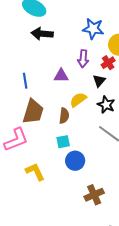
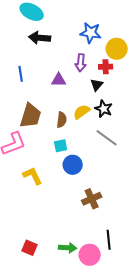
red cross: (108, 63) -> (106, 67), turned 32
blue line: (25, 81) -> (21, 74), moved
yellow semicircle: (78, 100) -> (82, 112), moved

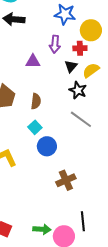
yellow semicircle: (82, 112) -> (91, 70), moved
cyan square: (61, 146) -> (35, 127), turned -32

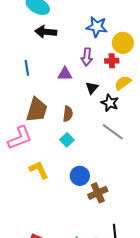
black triangle: (71, 66) -> (92, 88), moved
blue circle: (47, 146) -> (80, 176), moved

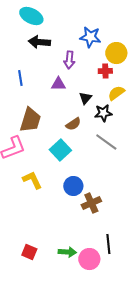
purple arrow: (87, 57) -> (69, 60), moved
black star: (110, 103) -> (103, 113), turned -30
brown semicircle: (68, 114) -> (73, 124), moved, turned 49
cyan square: (67, 140) -> (60, 150), size x1.5

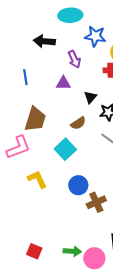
cyan ellipse: (31, 16) -> (70, 15), moved, turned -30
purple arrow: (69, 60) -> (74, 59), turned -30

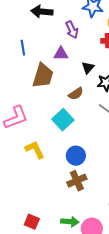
brown trapezoid: (35, 119) -> (43, 76), moved
brown cross: (96, 202) -> (77, 181), moved

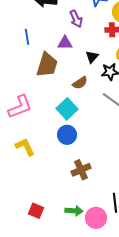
yellow L-shape: (35, 150) -> (25, 147), moved
blue circle: (76, 156) -> (67, 135), moved

